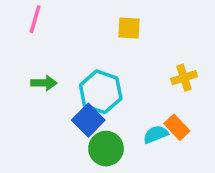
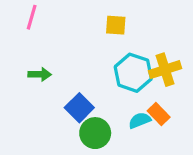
yellow cross: (184, 78) -> (165, 70), size x1.4
cyan hexagon: (101, 92) -> (133, 73), moved

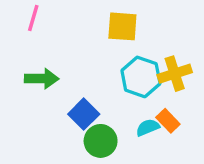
yellow square: (116, 25) -> (122, 26), size x1.4
green arrow: (40, 74) -> (42, 79), size x1.4

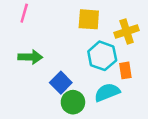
yellow cross: (175, 74) -> (127, 31), moved
orange rectangle: (168, 121) -> (125, 70), moved, turned 35
cyan semicircle: (148, 127) -> (107, 92), size x1.5

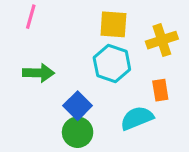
cyan hexagon: (102, 56) -> (112, 64), moved
green circle: (73, 102) -> (78, 132), moved

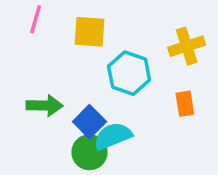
yellow square: (113, 24) -> (89, 32), moved
green arrow: (39, 73) -> (45, 105), moved
cyan semicircle: (137, 118) -> (113, 136), moved

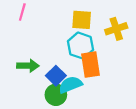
yellow square: (89, 32) -> (82, 20), moved
orange rectangle: (185, 104) -> (91, 65), moved, size x1.6

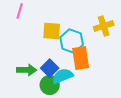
yellow square: (82, 20) -> (52, 31), moved
green arrow: (28, 66) -> (27, 70), moved

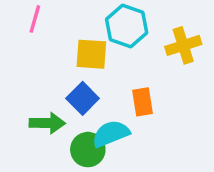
cyan hexagon: (72, 41) -> (127, 26), moved
orange rectangle: (81, 58) -> (143, 102), size x0.7
blue square: (50, 68) -> (83, 98), moved

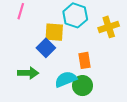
blue square: (83, 98) -> (46, 48), moved
green circle: (88, 150) -> (82, 86), moved

